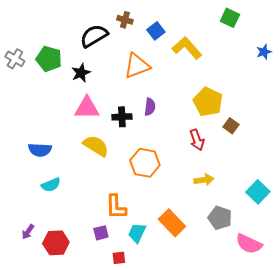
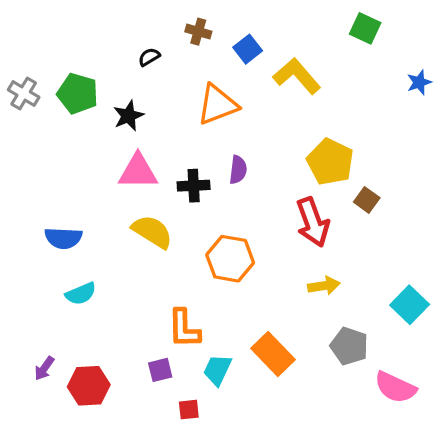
black semicircle: (94, 36) -> (149, 57), size x0.5
red arrow: (197, 140) -> (313, 222), size x1.4

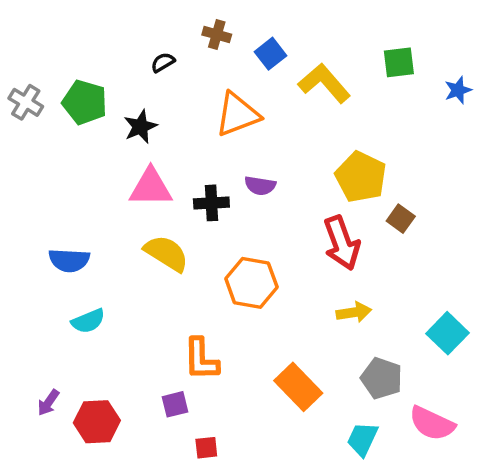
green square: (365, 28) -> (399, 62), moved, turned -32
purple semicircle: (238, 170) -> (260, 186), turned 92
cyan trapezoid: (217, 370) -> (362, 439), moved

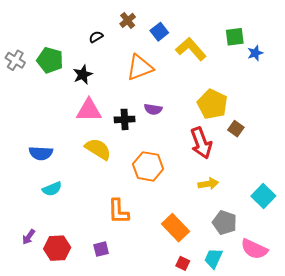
brown cross: (217, 35) -> (128, 20), turned 35
blue star: (458, 90) -> (255, 53), moved
purple square: (175, 404) -> (101, 249), moved
red square: (206, 448) -> (183, 263), moved, turned 32

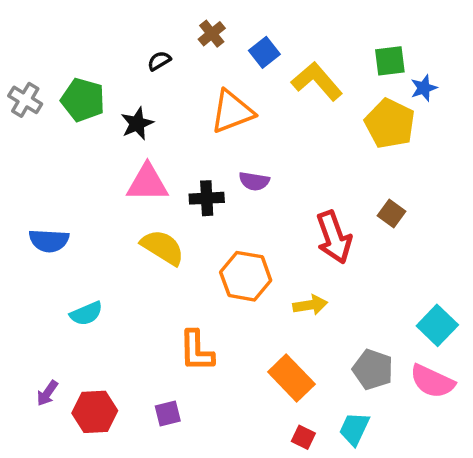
yellow pentagon: (212, 104) -> (390, 124), moved
blue semicircle: (41, 153) -> (49, 241), moved
yellow arrow: (208, 184) -> (310, 305), moved
pink semicircle: (254, 249) -> (432, 381), moved

